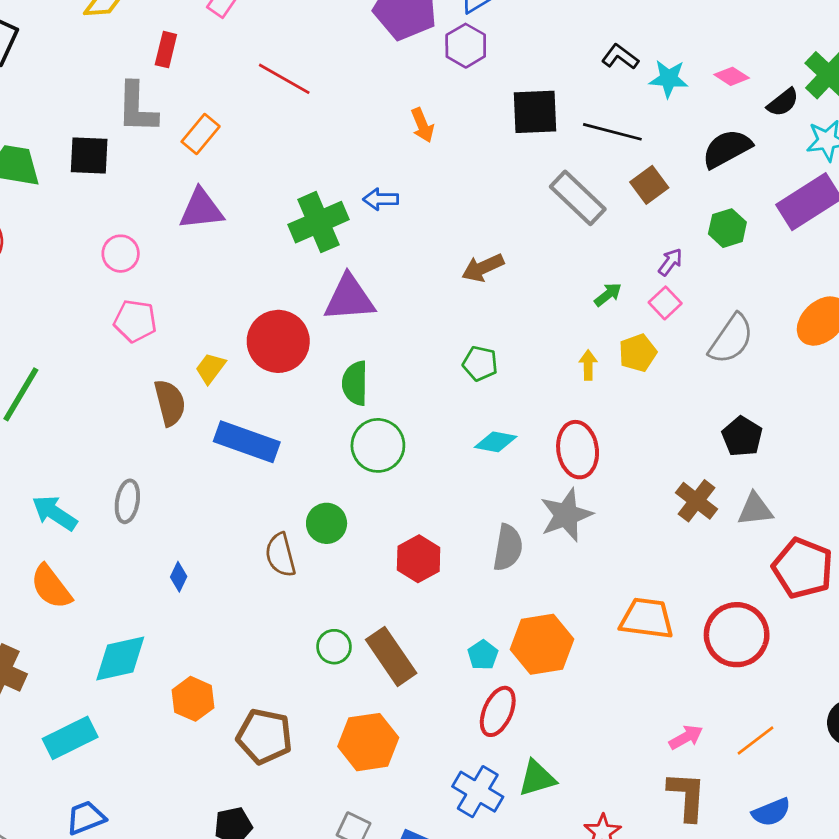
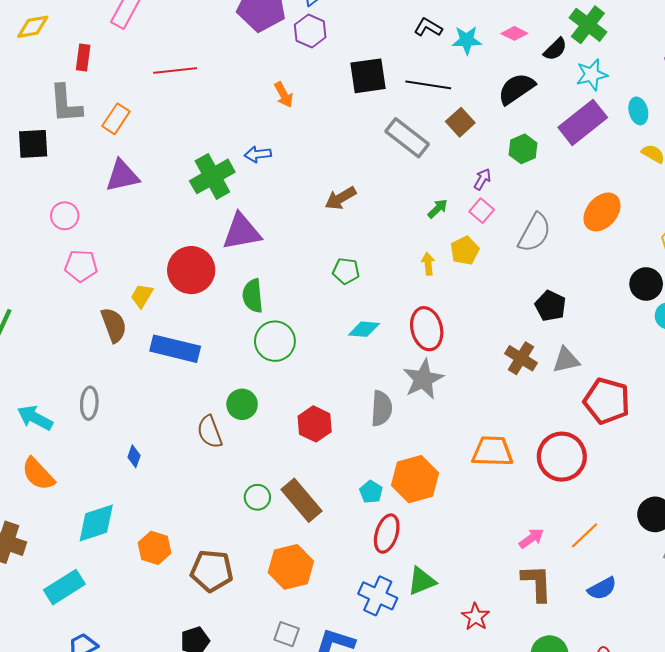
red line: (284, 79) -> (175, 70), turned -30

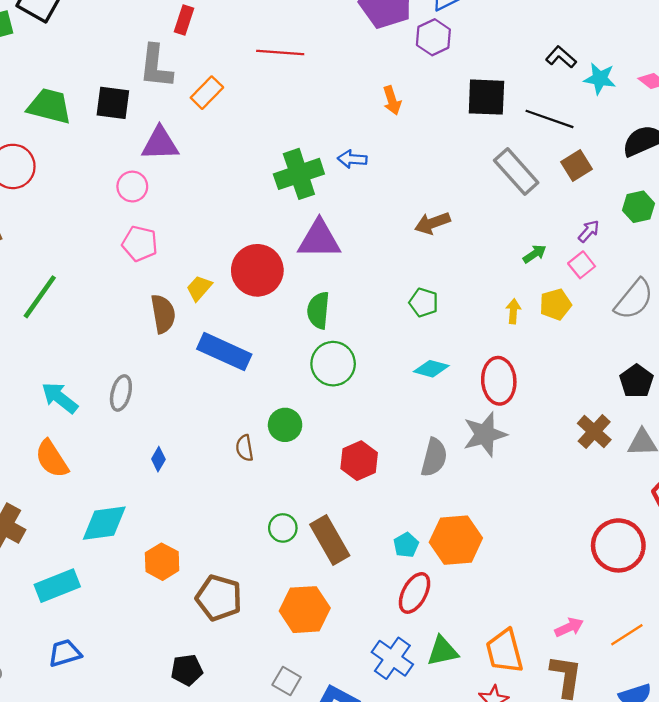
purple triangle: (122, 176) -> (160, 144), moved
brown semicircle: (210, 432) -> (245, 448), size x0.7
orange trapezoid: (492, 451) -> (505, 651), moved, turned -117

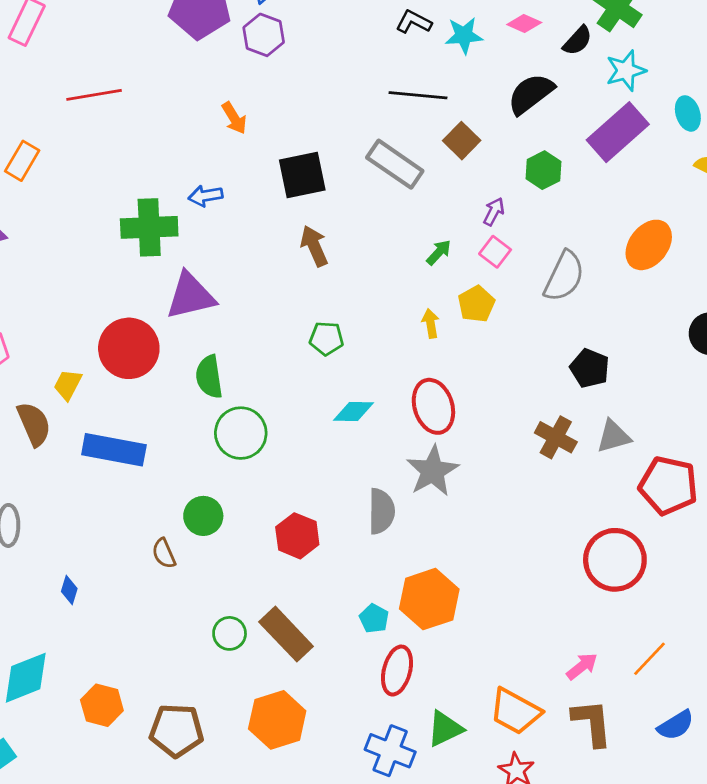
black square: (486, 97) -> (302, 175), moved
green cross: (299, 174) -> (149, 227), turned 30
brown arrow: (432, 223) -> (314, 246), turned 100
orange trapezoid: (505, 651) -> (515, 711), turned -33

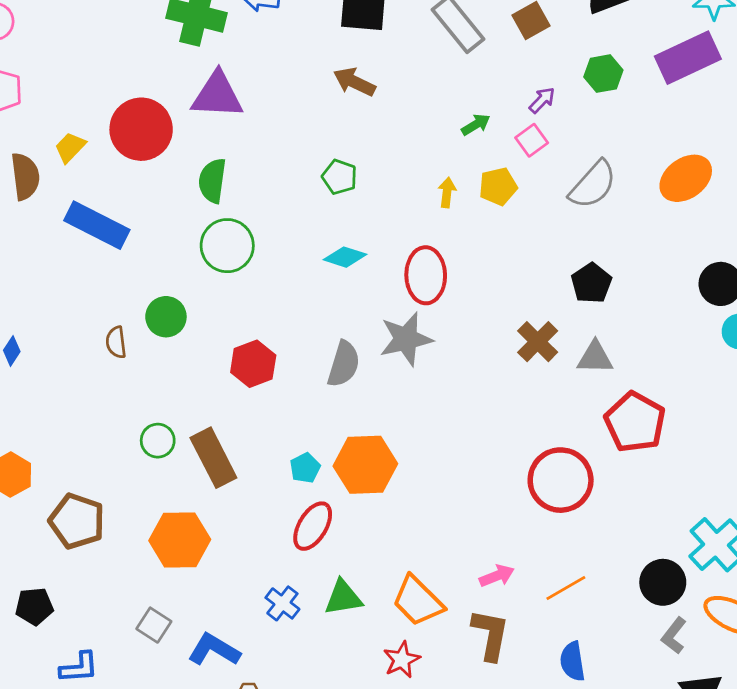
brown arrow: (314, 246) -> (354, 82), turned -57
blue semicircle: (676, 725) -> (572, 661), turned 96
blue cross: (390, 751) -> (282, 603), size x0.7

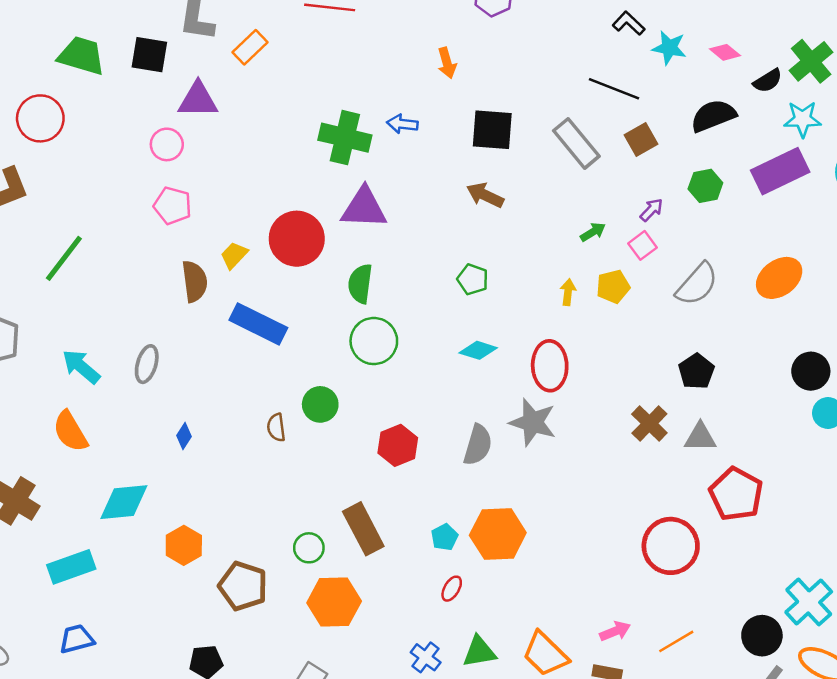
gray star: (406, 339) -> (533, 422), turned 30
green circle: (158, 441) -> (309, 548), moved
red ellipse: (313, 526) -> (452, 589), size x0.6

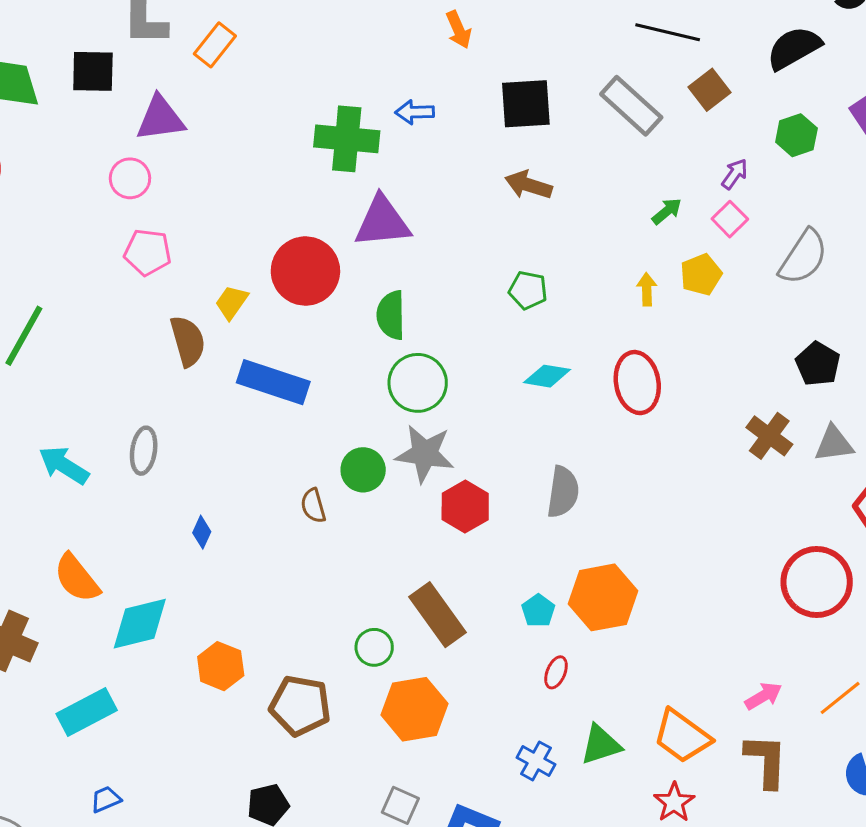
gray star: (533, 422) -> (425, 454), moved
orange semicircle: (70, 431) -> (77, 578), moved
blue trapezoid: (77, 639) -> (106, 799), size x0.7

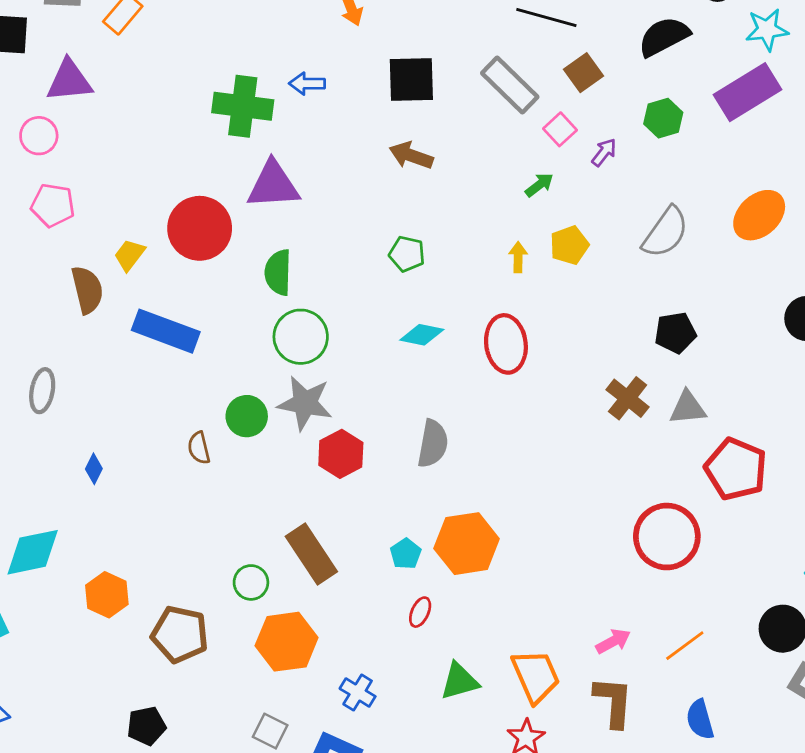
pink square: (730, 219) -> (560, 129), moved
black pentagon: (818, 364) -> (675, 333), turned 30
orange trapezoid: (682, 736) -> (536, 676), turned -152
blue cross: (536, 761) -> (358, 693), moved

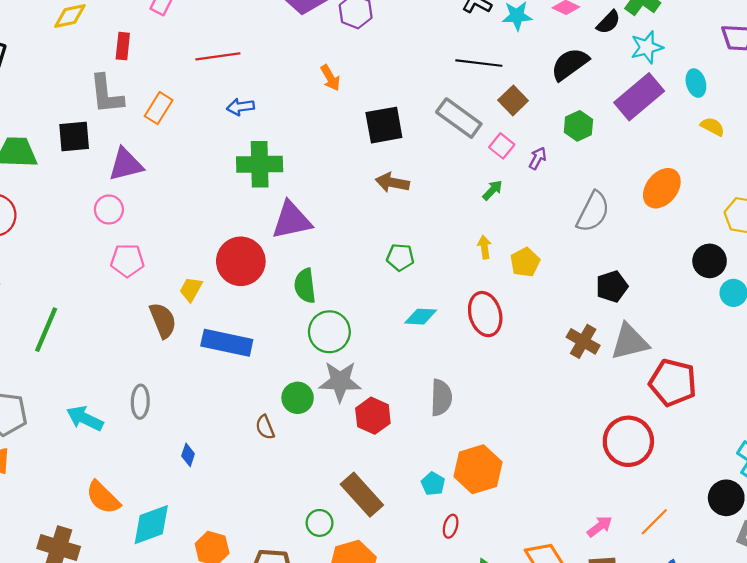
blue arrow: (307, 84) -> (241, 107), moved
yellow pentagon: (569, 245) -> (525, 262), moved
gray triangle: (688, 408) -> (630, 342), size x1.4

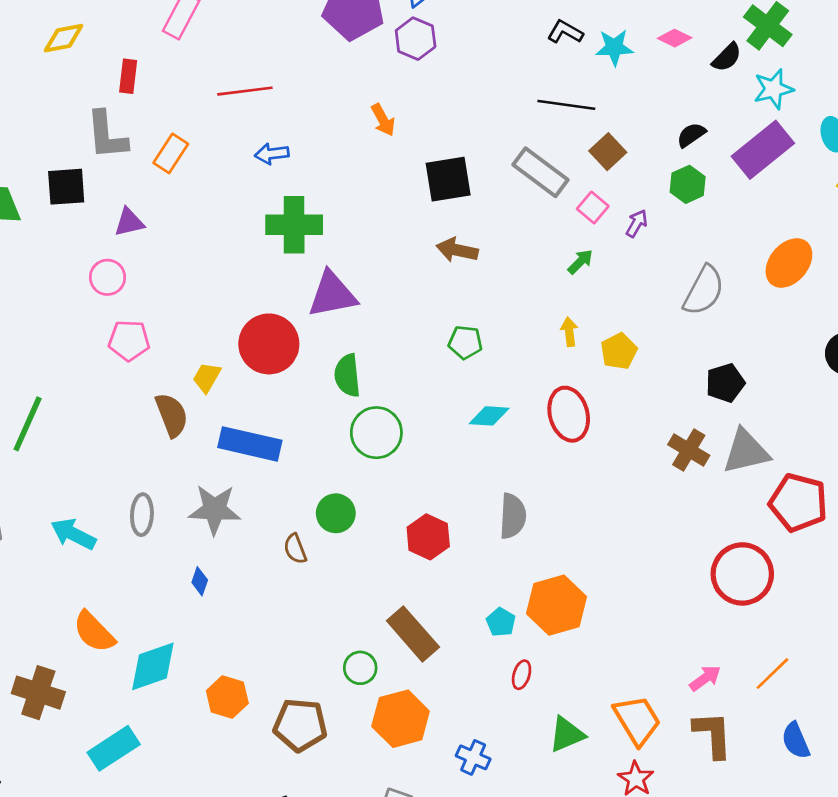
black semicircle: (570, 64) -> (691, 135), moved, size x0.6
purple triangle: (126, 165) -> (129, 222), size x0.7
gray star: (340, 381) -> (215, 509), moved

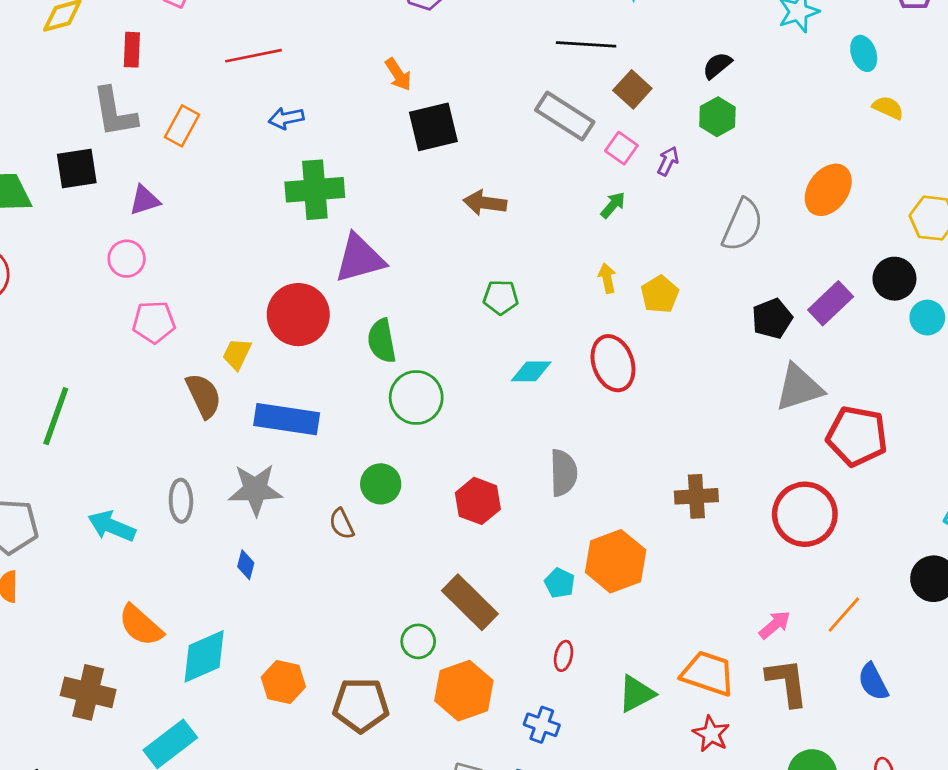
purple rectangle: (763, 150) -> (831, 303), moved, size x0.7
black square: (448, 179) -> (433, 127), moved
brown cross: (689, 450) -> (696, 496), moved, turned -30
red ellipse: (522, 675) -> (563, 656), moved
orange trapezoid: (637, 720) -> (708, 673), turned -36

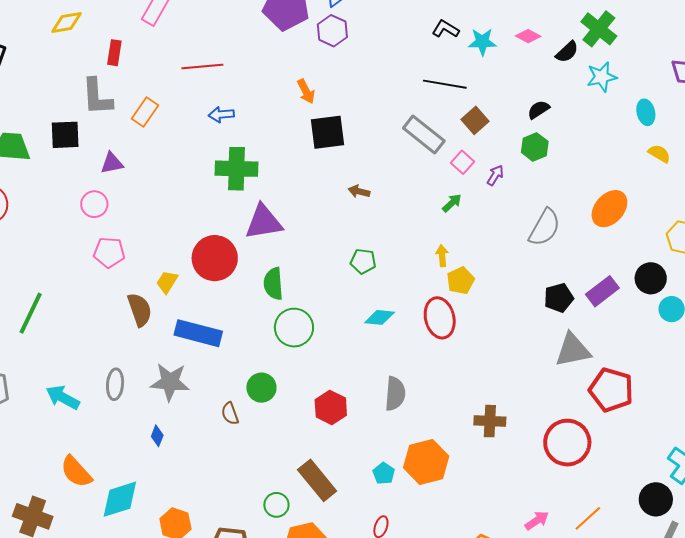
brown arrow: (485, 203) -> (359, 191), size x0.7
yellow pentagon: (660, 294) -> (460, 281), moved

